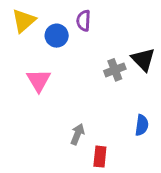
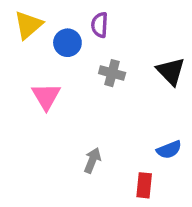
gray cross: (115, 70) -> (112, 73), moved, turned 36
blue semicircle: (142, 125) -> (169, 150), turned 60
red rectangle: (100, 157) -> (144, 185), moved

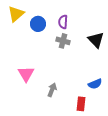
purple semicircle: (100, 25) -> (63, 22), moved
pink triangle: (46, 96) -> (26, 74), moved

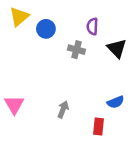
purple semicircle: (63, 22) -> (92, 26), moved
pink triangle: (26, 74) -> (14, 105), moved

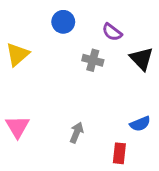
yellow triangle: (19, 17) -> (17, 54), moved
purple semicircle: (92, 26) -> (112, 32), turned -56
blue circle: (46, 29) -> (63, 22), moved

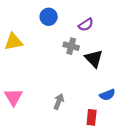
purple semicircle: (112, 32) -> (86, 25), turned -70
yellow triangle: (17, 54) -> (14, 42), turned 30
black triangle: (142, 59) -> (94, 59), moved

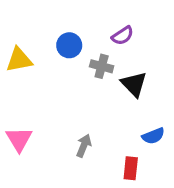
blue circle: (49, 17) -> (69, 45), moved

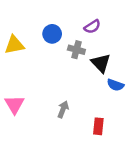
blue semicircle: (153, 136) -> (115, 85), moved, turned 42

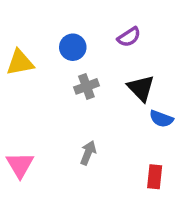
gray cross: (76, 50) -> (86, 86), moved, turned -35
pink triangle: (14, 104) -> (20, 165), moved
red rectangle: (98, 126) -> (155, 177), moved

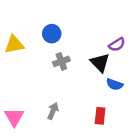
purple semicircle: (129, 37) -> (117, 45), moved
gray arrow: (88, 153) -> (53, 111), moved
red rectangle: (155, 177) -> (100, 116), moved

